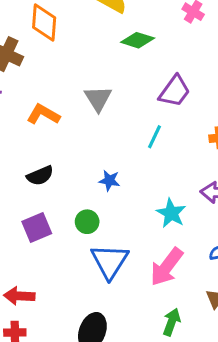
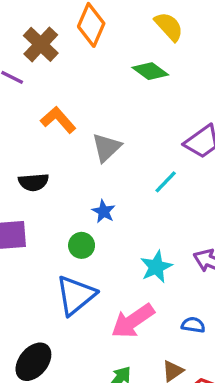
green diamond: (138, 40) -> (150, 71), moved
gray triangle: (98, 98) -> (106, 148), moved
green circle: (87, 222) -> (82, 245), moved

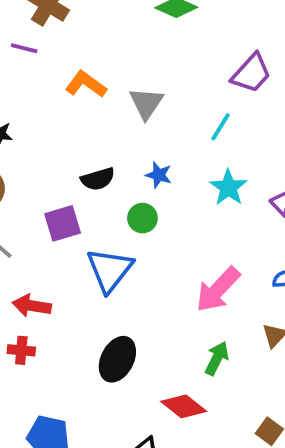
black semicircle: (33, 182) -> (98, 179), moved
cyan star: (156, 267) -> (228, 188), moved
blue triangle: (76, 295) -> (110, 270), moved

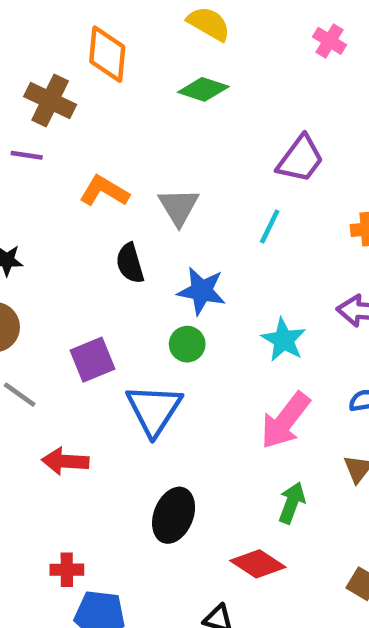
blue star: (159, 175) -> (202, 291), size x1.5
black semicircle: (98, 179) -> (130, 263), moved, turned 96
cyan star: (228, 188) -> (284, 340), moved
red cross: (21, 350) -> (67, 570), moved

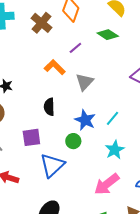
purple line: (27, 155) -> (75, 48), moved, turned -64
cyan line: (270, 227) -> (112, 118), moved
black semicircle: (130, 263) -> (49, 107), moved

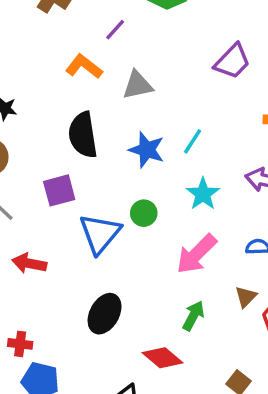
gray triangle: (85, 82) -> (138, 85), turned 42
black semicircle: (49, 107) -> (83, 135), size x1.5
green circle: (73, 141) -> (144, 213), moved

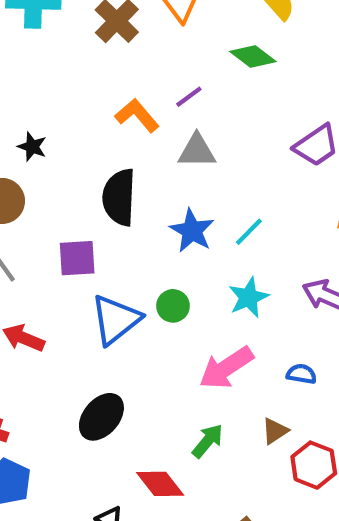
purple line: (115, 30) -> (189, 97), moved

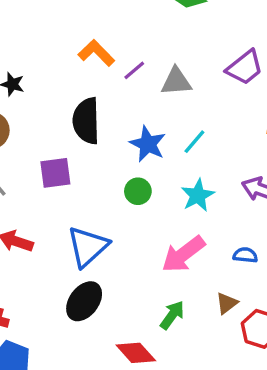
purple line: (189, 97) -> (134, 70), moved
gray triangle: (197, 151) -> (176, 81), moved
green circle: (173, 306) -> (138, 191), moved
blue triangle: (116, 320) -> (88, 247), moved

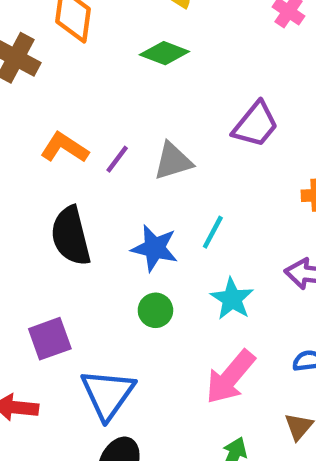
purple square: (55, 173) -> (50, 339), moved

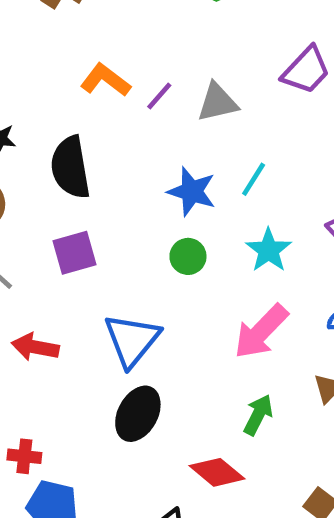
black semicircle: (71, 236) -> (70, 167), moved
purple square: (50, 339) -> (75, 253), moved

